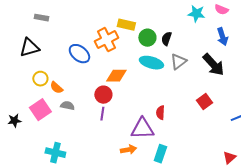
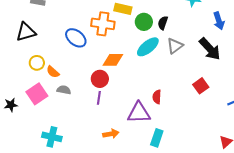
orange cross: (106, 40) -> (103, 24), turned 35
cyan ellipse: (151, 63) -> (148, 47), turned -55
orange arrow: (128, 150) -> (111, 134), moved

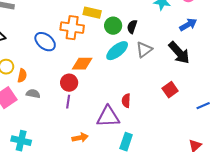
blue arrow: (219, 21) -> (188, 25), turned -102
orange semicircle: (53, 72) -> (22, 76), turned -120

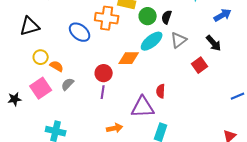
black arrow: (179, 53) -> (214, 43), size x0.7
orange diamond: (82, 64) -> (129, 58), moved
orange semicircle: (22, 76) -> (57, 66), turned -72
red square: (170, 90) -> (200, 65), moved
gray semicircle: (33, 94) -> (68, 84), turned -56

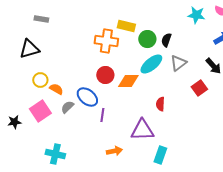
blue ellipse: (80, 32) -> (87, 97), moved
red circle: (104, 73) -> (105, 75), moved
red semicircle: (161, 91) -> (160, 104), moved

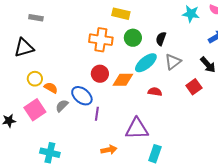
yellow rectangle: (126, 26) -> (121, 14), moved
green circle: (147, 39) -> (133, 38), moved
red semicircle: (160, 104) -> (155, 92), moved, turned 96

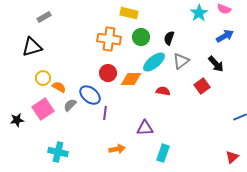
cyan star: (191, 14) -> (199, 13), turned 30
gray rectangle: (36, 18) -> (44, 17), turned -40
purple triangle: (137, 129) -> (145, 128), size x0.7

